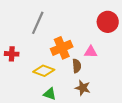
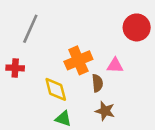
gray line: (38, 23) -> (30, 29), moved
yellow diamond: (44, 71) -> (56, 89), turned 55

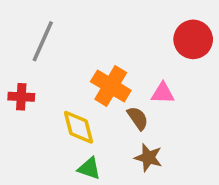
orange cross: (78, 60) -> (111, 86), turned -36
brown semicircle: (97, 83) -> (138, 118), turned -30

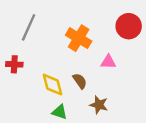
orange cross: (111, 86) -> (79, 38), moved
brown semicircle: (138, 118) -> (80, 81), moved

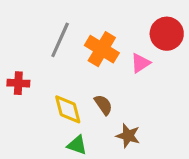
gray line: (29, 27) -> (60, 40), moved
pink triangle: (108, 62) -> (140, 63), moved, turned -35

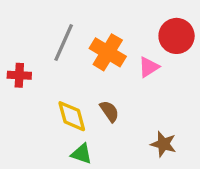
red cross: (18, 83) -> (19, 75), moved
brown star: (128, 136) -> (163, 144), moved

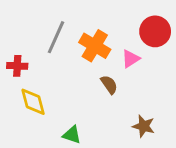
brown semicircle: (109, 111) -> (109, 85), moved
yellow diamond: (72, 116) -> (33, 102), moved

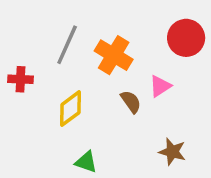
pink triangle: (131, 59) -> (160, 86), moved
yellow diamond: (33, 102) -> (71, 109), moved, turned 68

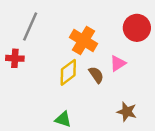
gray line: (67, 45) -> (30, 27), moved
yellow diamond: (71, 109) -> (68, 72), moved

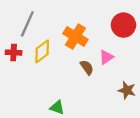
yellow diamond: (68, 72) -> (42, 51), moved
brown star: (127, 112) -> (127, 90), moved

